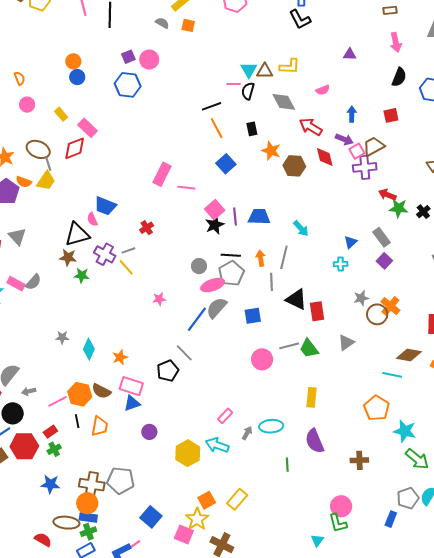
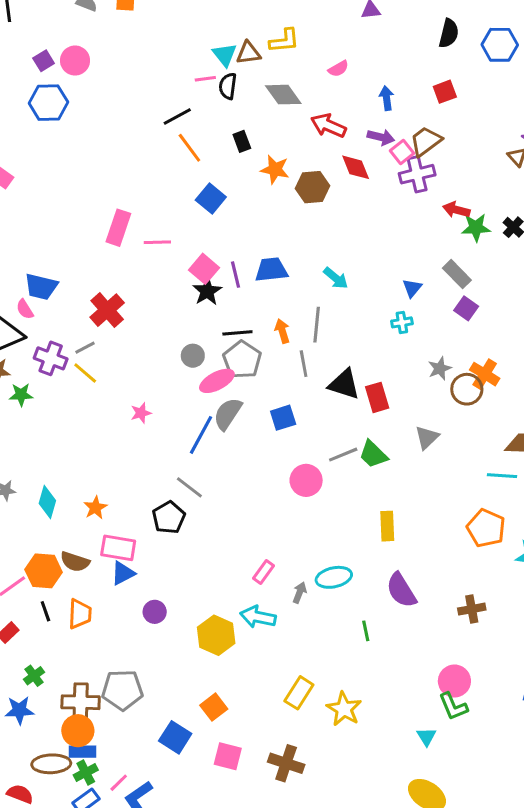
red cross: (147, 228) -> (107, 310), size x1.6
green cross: (54, 449) -> (34, 676), moved
orange square: (207, 500) -> (214, 707), moved
yellow star: (197, 519) -> (344, 709), moved
pink line: (134, 545) -> (119, 783), moved

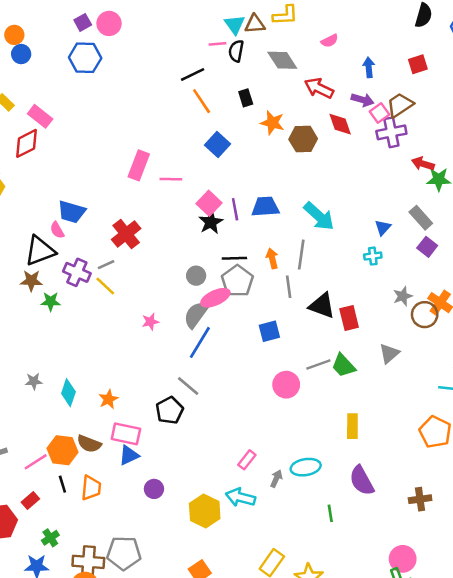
cyan arrow: (336, 278) -> (319, 216), size x1.5
gray semicircle: (228, 414) -> (196, 315), moved

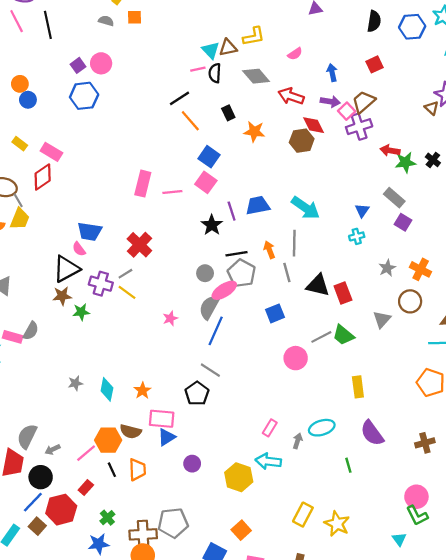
brown hexagon: (303, 139) -> (302, 141), moved
pink square: (209, 203) -> (206, 182), moved
brown circle: (425, 315) -> (410, 301), moved

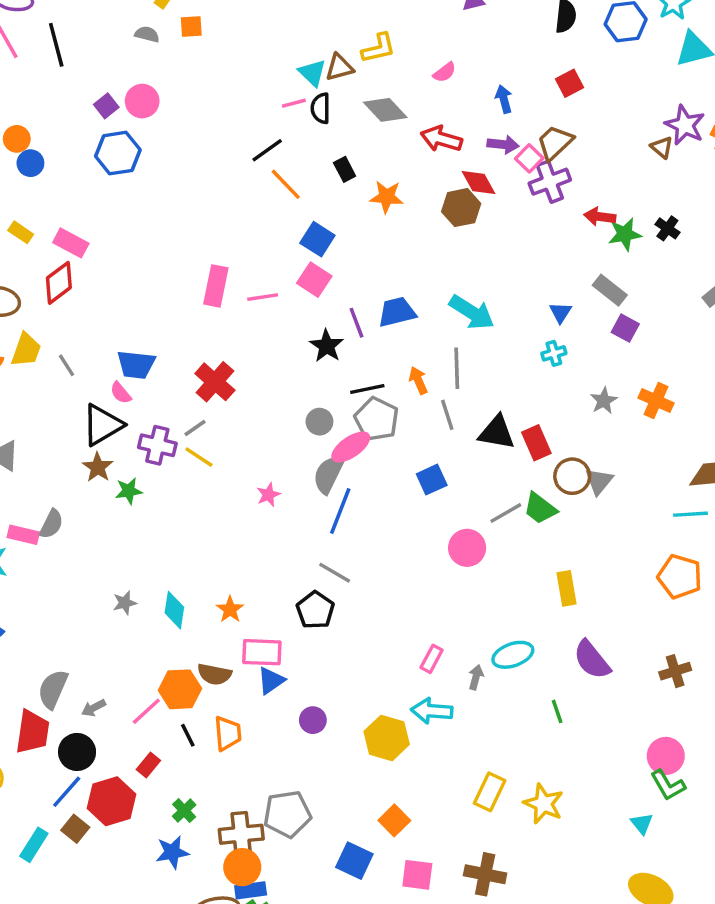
gray line: (18, 200) -> (66, 365), moved
brown star: (62, 296) -> (98, 467), turned -30
brown circle: (410, 301) -> (572, 476), moved

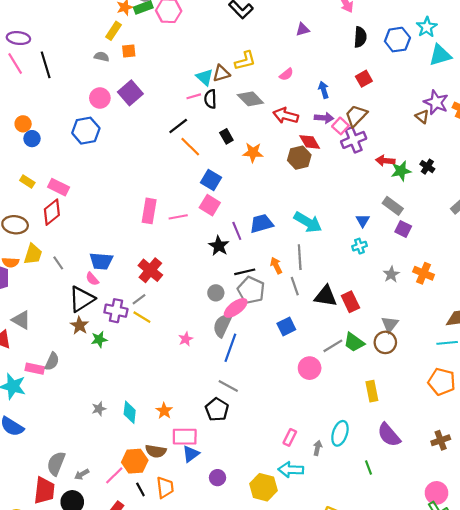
purple square: (106, 106) -> (130, 93), moved, size x1.6
brown circle: (572, 476) -> (385, 342), moved
cyan ellipse: (513, 655) -> (340, 433), turned -50

